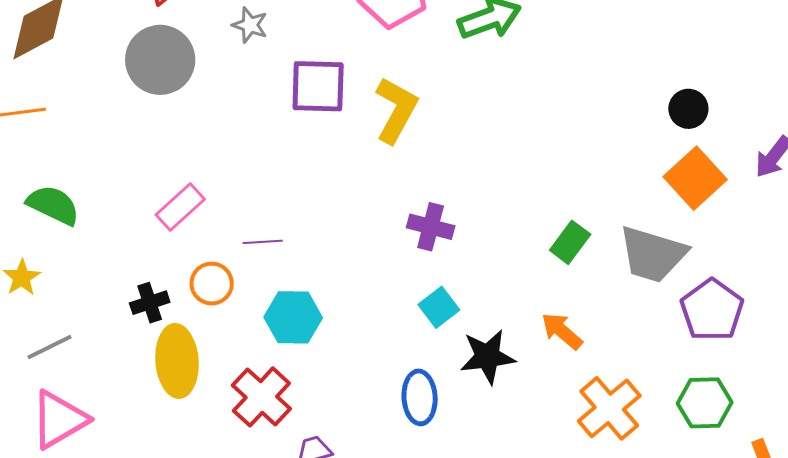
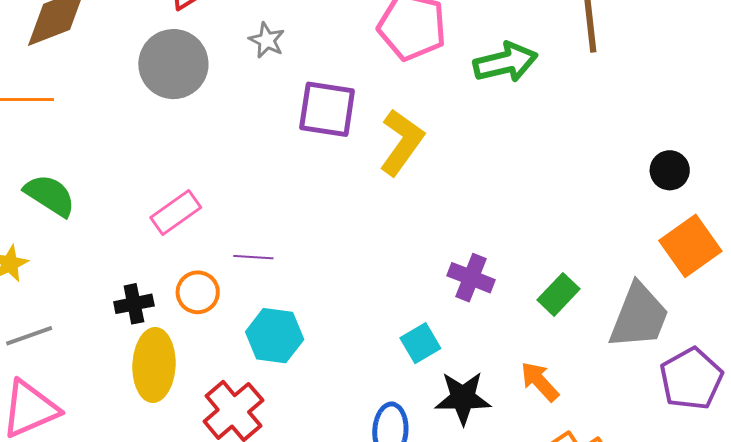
black circle: (688, 109) -> (670, 170), moved
purple cross: (431, 227) -> (471, 278), moved
gray trapezoid: (653, 254) -> (639, 316), turned -92

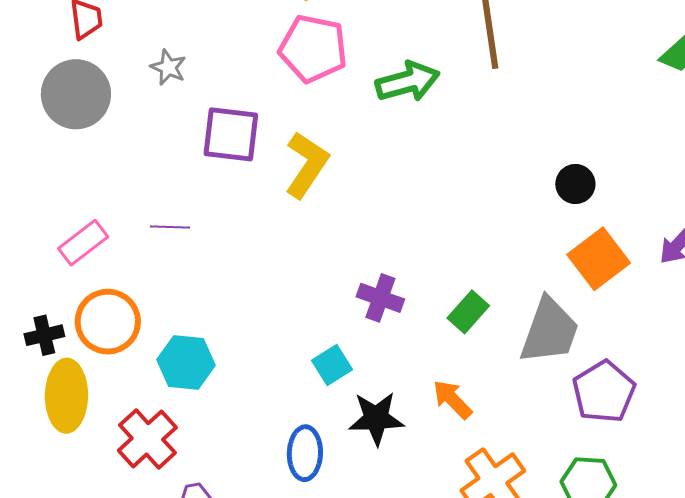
purple line: (253, 257) -> (170, 227), moved
orange circle: (198, 292) -> (108, 322), size x1.5

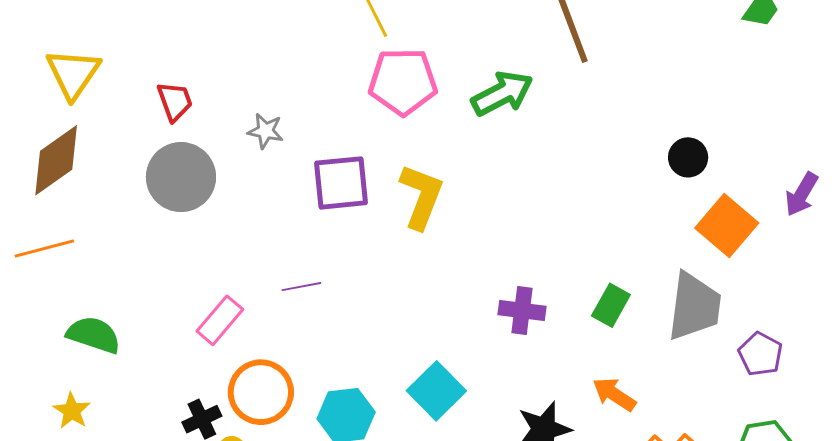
cyan square: (332, 365) -> (436, 391), moved, size x1.4
purple pentagon: (604, 392) -> (760, 354), size x0.7

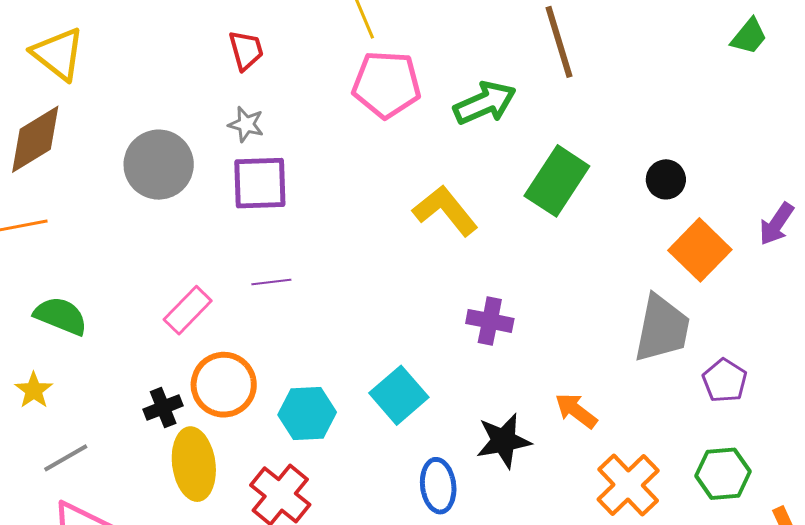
yellow triangle: (73, 74) -> (58, 54), turned -30
red trapezoid: (175, 101) -> (246, 50), moved
purple square: (341, 183) -> (260, 183), moved
yellow L-shape: (421, 196) -> (445, 211), moved, turned -64
green rectangle: (611, 305) -> (557, 181), moved, size x1.6

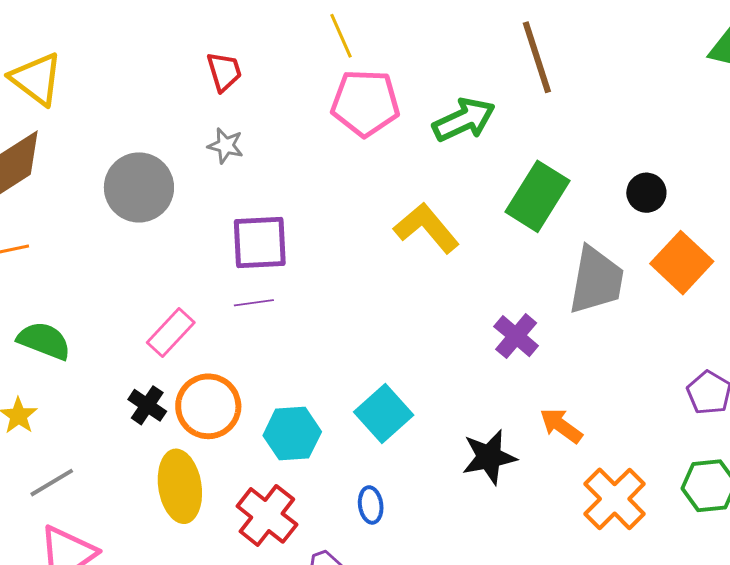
purple square: (260, 183) -> (260, 243), moved
purple cross: (490, 321) -> (516, 336), moved, turned 30
gray trapezoid: (662, 329) -> (596, 280), moved
black cross: (163, 407) -> (147, 405), moved, turned -33
blue ellipse: (438, 486) -> (371, 505), moved, size x0.7

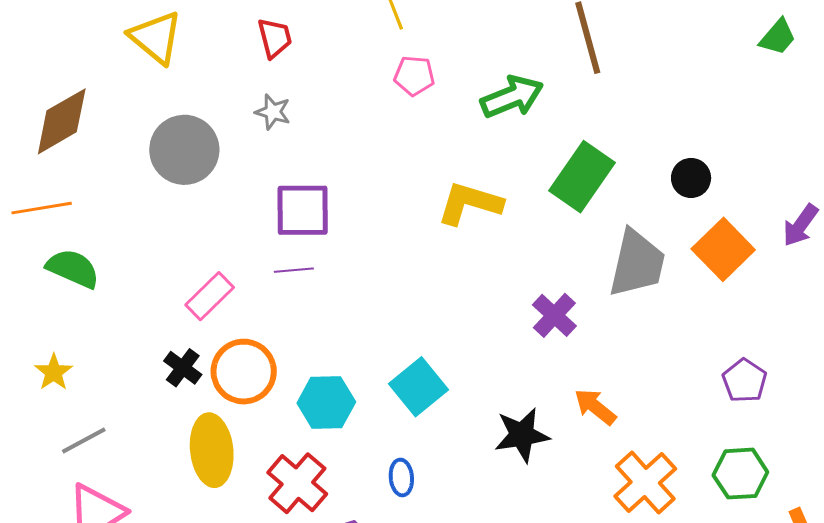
yellow triangle: (36, 79) -> (156, 37), moved
pink pentagon: (365, 103) -> (414, 76), size x0.6
yellow L-shape: (426, 228) -> (470, 203), turned -36
green semicircle: (44, 341) -> (73, 268), moved

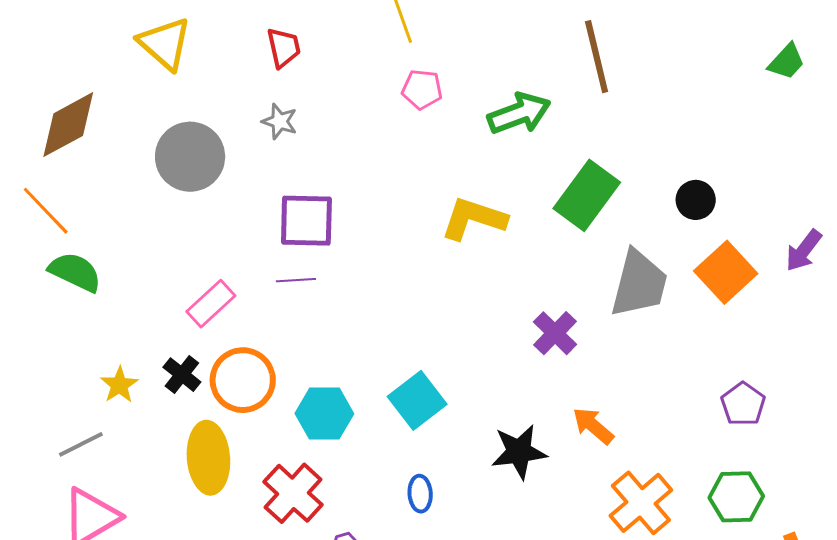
orange line: (42, 208) -> (46, 211), turned 54
yellow star: (54, 372) -> (119, 385), moved
blue ellipse: (401, 477) -> (420, 494), moved

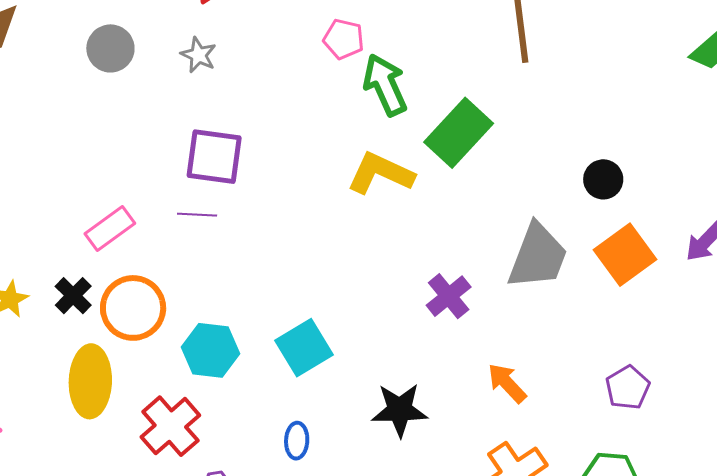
green arrow: (519, 113) -> (385, 85), moved, turned -100
gray circle: (190, 157) -> (110, 48), moved, size x0.7
green rectangle: (587, 195) -> (459, 133), moved
orange arrow: (593, 426) -> (507, 383), moved

